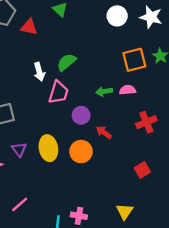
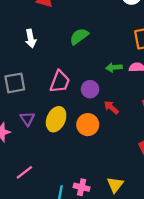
white arrow: (39, 72) -> (31, 39), moved
pink trapezoid: (58, 92) -> (60, 82), moved
yellow ellipse: (48, 148) -> (56, 119), turned 30
yellow triangle: (125, 211) -> (115, 185), moved

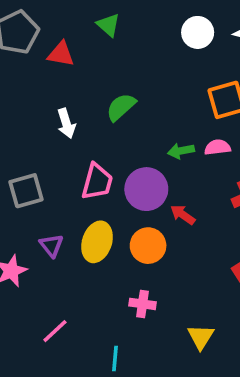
white arrow: (31, 39) -> (66, 123), moved
purple circle: (90, 89) -> (146, 189), size x1.5
pink cross: (82, 187) -> (142, 304), moved

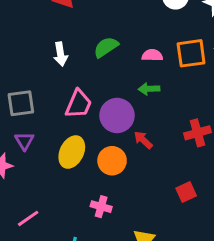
pink semicircle: (217, 147) -> (152, 55), moved
purple triangle: (51, 245) -> (24, 141), moved

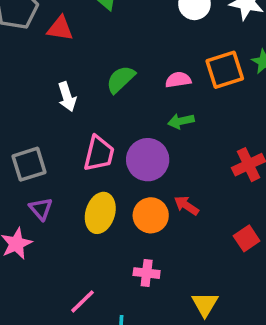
red arrow: (143, 140) -> (186, 206), moved
pink line: (28, 218) -> (82, 301), moved

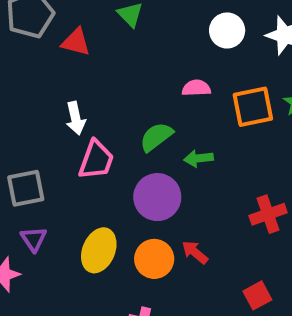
green semicircle: (121, 79) -> (156, 137), moved
pink semicircle: (178, 80) -> (196, 88), moved
pink trapezoid: (99, 154) -> (96, 160), moved

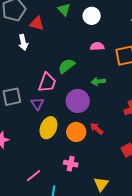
white circle: (227, 30) -> (92, 16), moved
white arrow: (76, 118) -> (23, 42), moved
green semicircle: (156, 137) -> (66, 66), moved
purple triangle: (34, 239) -> (37, 104), moved

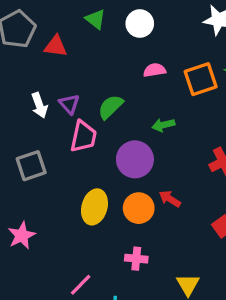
white arrow: (23, 42) -> (39, 105), moved
purple triangle: (37, 104) -> (69, 104), moved

